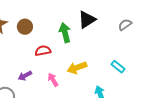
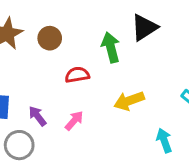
purple arrow: (25, 76) -> (37, 116), moved, turned 80
pink arrow: (53, 80) -> (74, 121), moved, turned 72

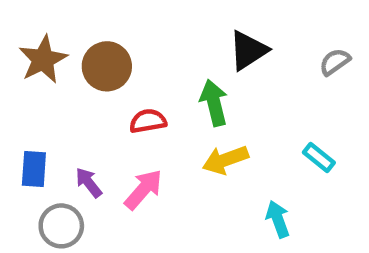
brown circle: (50, 38) -> (107, 66), size x1.4
green arrow: (111, 47) -> (214, 103), moved
pink arrow: (74, 121) -> (143, 189), size x1.4

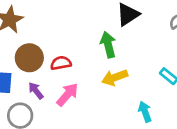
brown circle: (107, 66) -> (29, 58), moved
red semicircle: (148, 121) -> (61, 63), moved

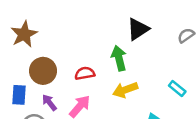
red semicircle: (61, 63) -> (85, 73), moved

